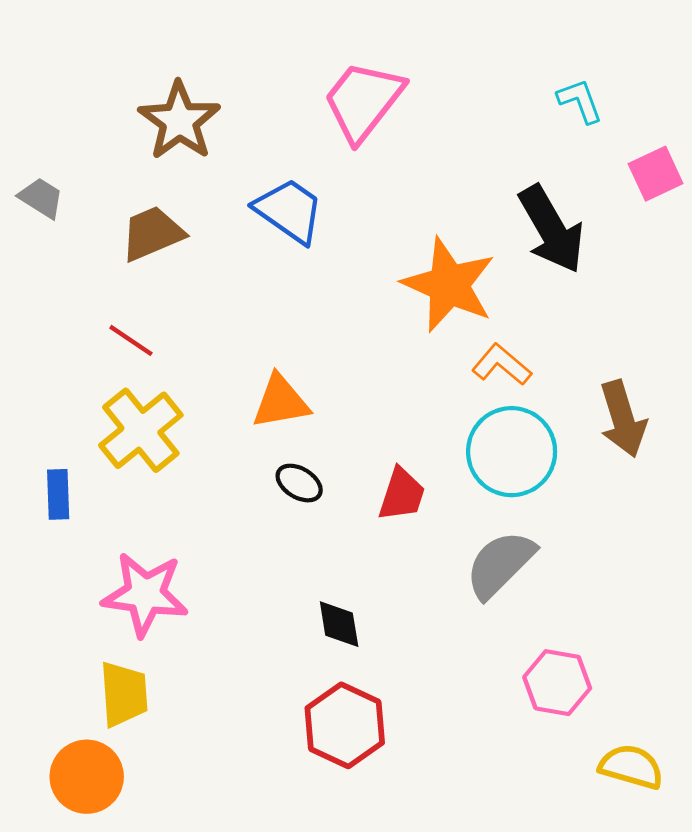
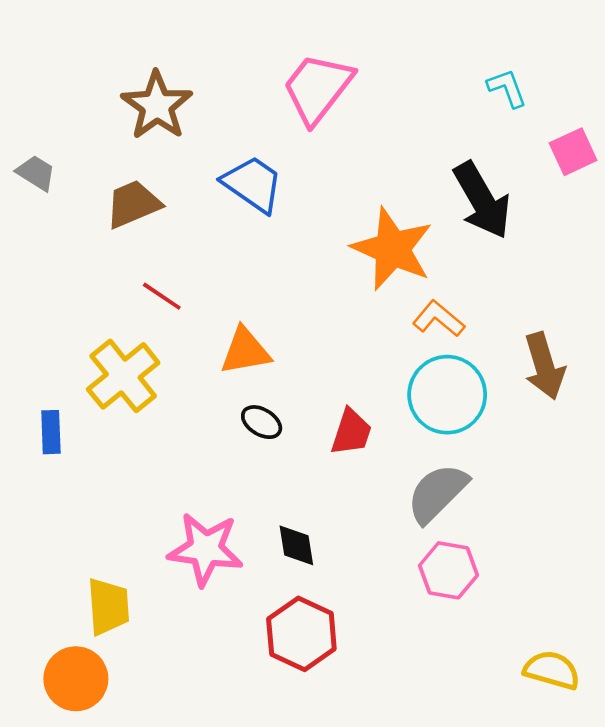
red line: (131, 340) -> (162, 296), moved
pink star: (145, 594) -> (205, 549), moved
pink hexagon: (557, 683) -> (448, 570), moved

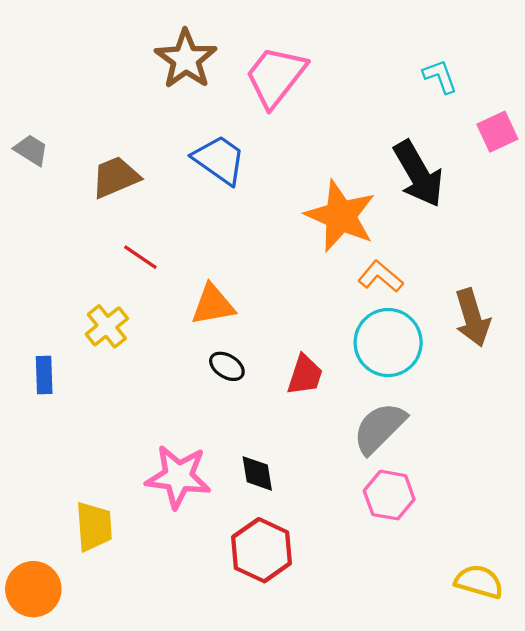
brown star: (157, 106) -> (186, 59), moved
yellow cross: (123, 376) -> (107, 326), size x0.7
orange circle: (76, 679) -> (33, 589), moved

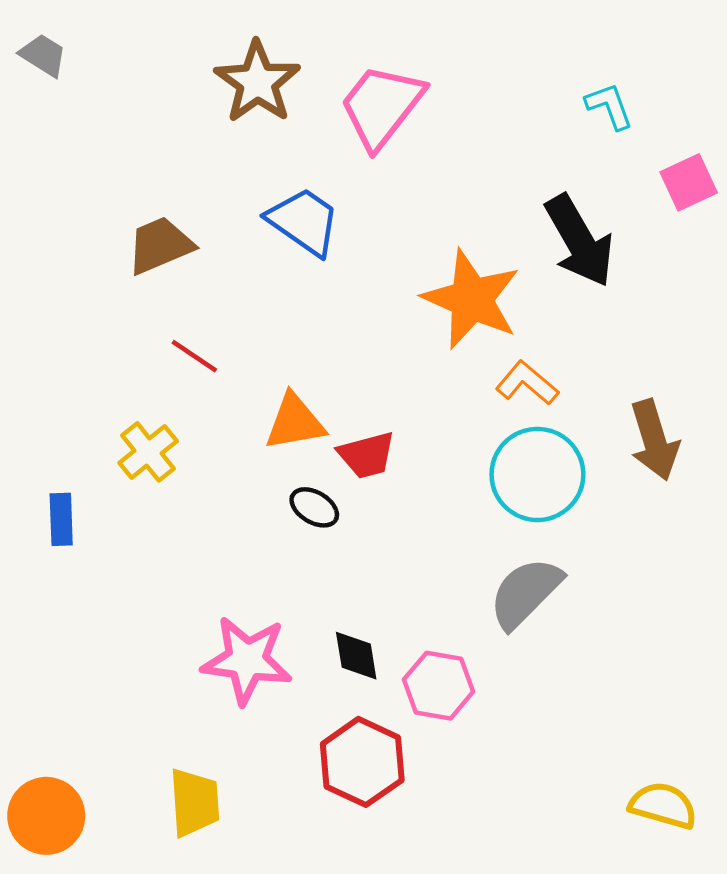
gray trapezoid: (31, 150) -> (43, 55), moved
red trapezoid: (305, 375) -> (367, 455), moved, turned 57
pink hexagon: (389, 495) -> (439, 686), moved
yellow trapezoid: (94, 526) -> (194, 802), moved

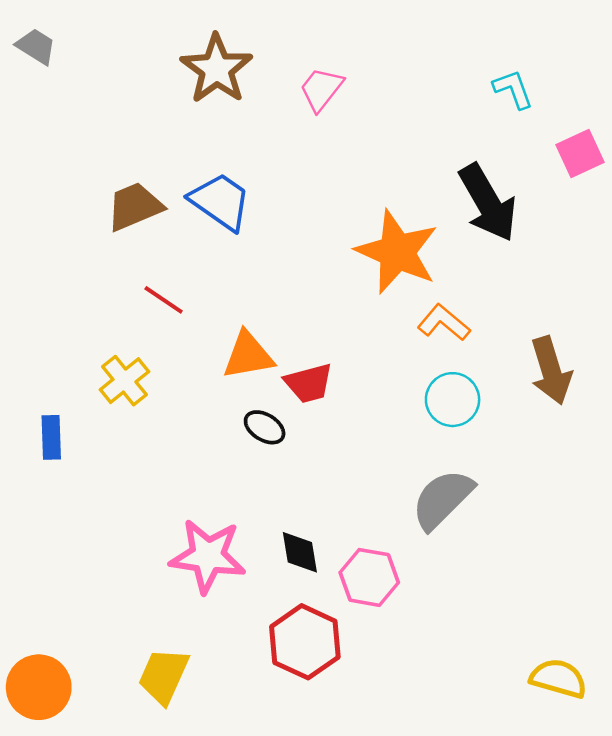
pink trapezoid: (382, 106) -> (321, 89), size x0.6
blue trapezoid: (304, 221) -> (220, 201), moved
cyan circle: (537, 474) -> (453, 400), size x0.7
yellow trapezoid: (194, 802) -> (164, 676), turned -152

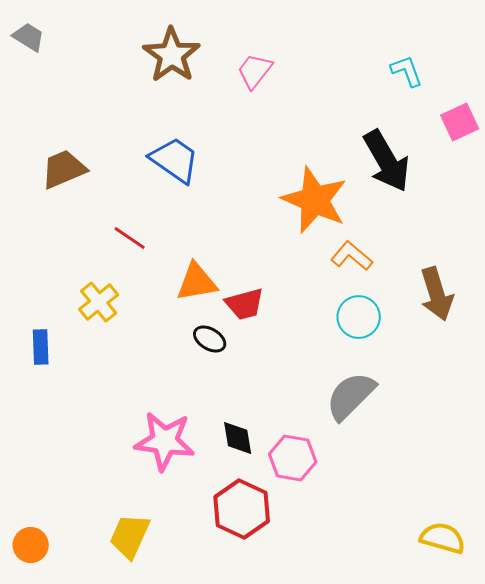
brown trapezoid: (135, 207) -> (64, 169), moved
orange circle: (39, 687) -> (31, 545), size x0.7

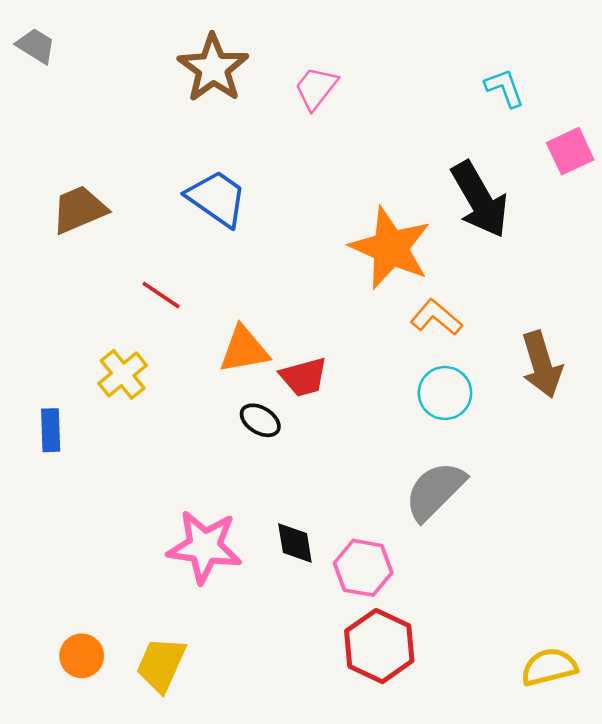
red hexagon: (242, 509) -> (379, 646), moved
yellow semicircle: (443, 538) -> (549, 667), turned -30
orange circle: (31, 545) -> (82, 656), moved

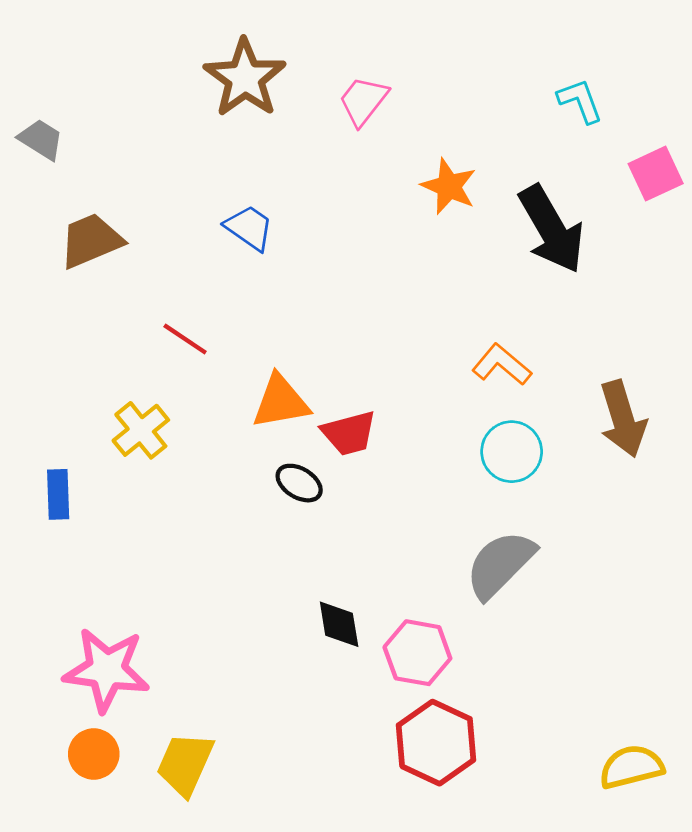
gray trapezoid: (36, 46) -> (41, 139), moved
blue trapezoid: (217, 198) -> (249, 228), size x0.7
orange star: (390, 248) -> (449, 186), moved, size x0.6
pink star: (204, 547) -> (107, 670), moved

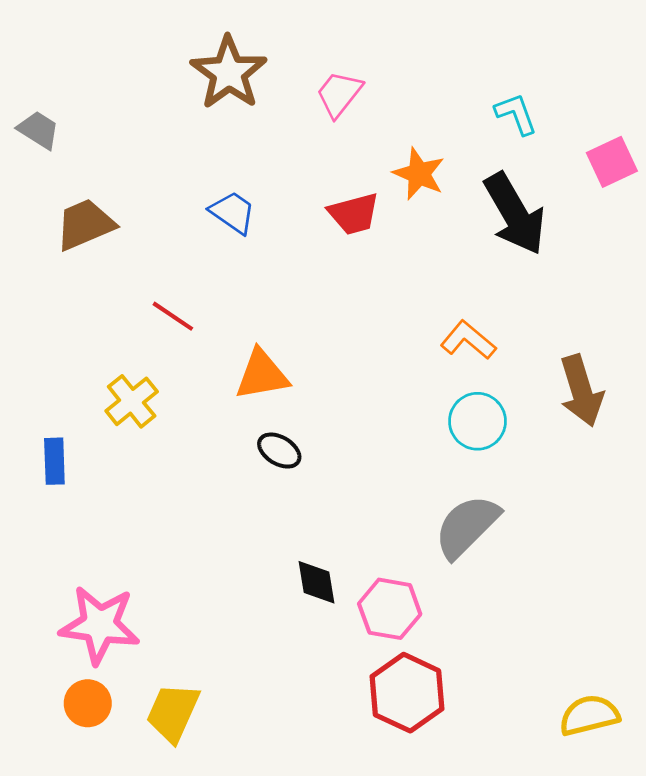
cyan L-shape: (580, 101) -> (516, 114), moved
red trapezoid: (349, 433) -> (354, 214), moved

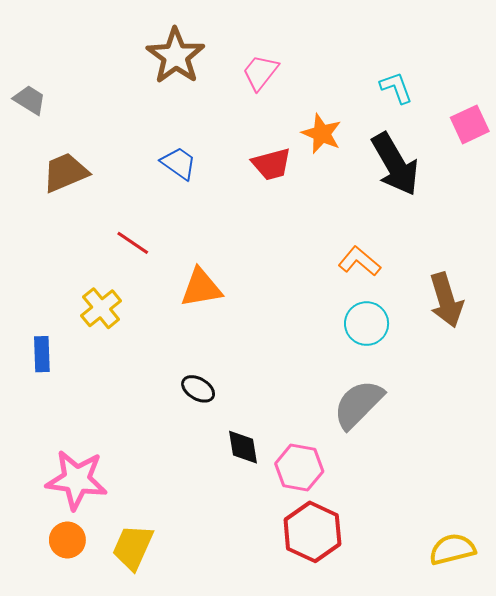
black ellipse: (279, 451) -> (198, 389), moved

